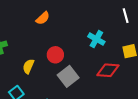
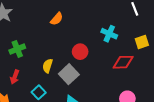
red circle: (55, 55) -> (80, 52), moved
gray square: (68, 76) -> (69, 74), moved

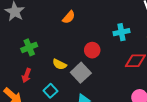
cyan cross: (109, 34) -> (121, 32), turned -35
yellow semicircle: (48, 66) -> (59, 64), turned -80

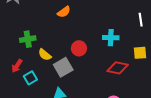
green cross: (29, 47) -> (28, 39), moved
red arrow: (26, 75) -> (17, 66), moved

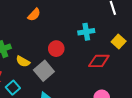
yellow square: (140, 53) -> (119, 42), turned -32

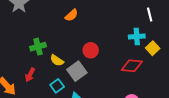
cyan cross: (86, 32) -> (137, 37), moved
cyan square: (13, 88) -> (57, 86), moved

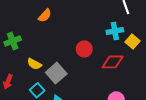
green cross: (38, 47) -> (13, 41), moved
red circle: (91, 50) -> (84, 49), moved

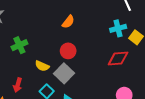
orange semicircle: (45, 16) -> (68, 22), moved
red circle: (84, 49) -> (68, 51), moved

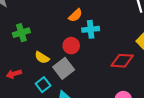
cyan cross: (118, 28) -> (91, 29), moved
red arrow: (18, 85) -> (14, 74), turned 48

